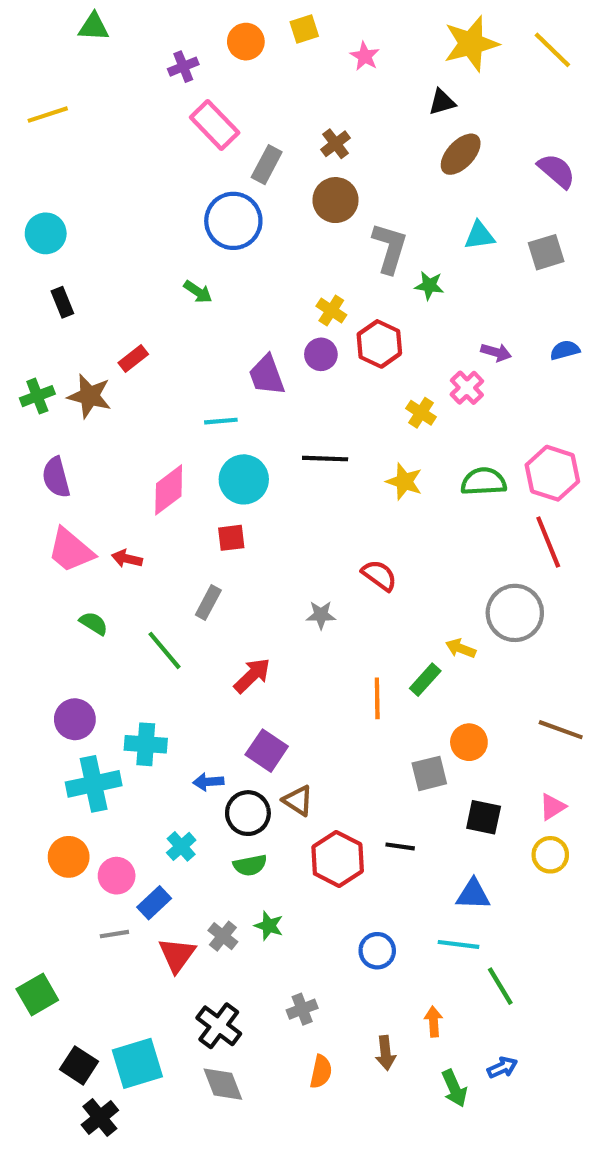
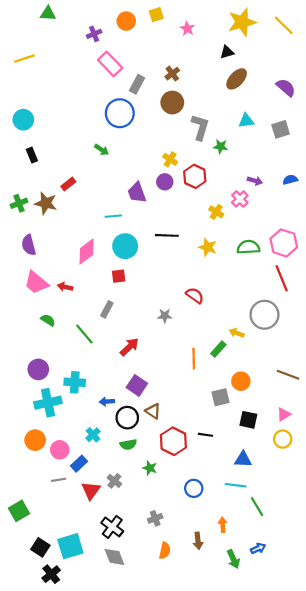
green star: (269, 926) -> (150, 468), moved

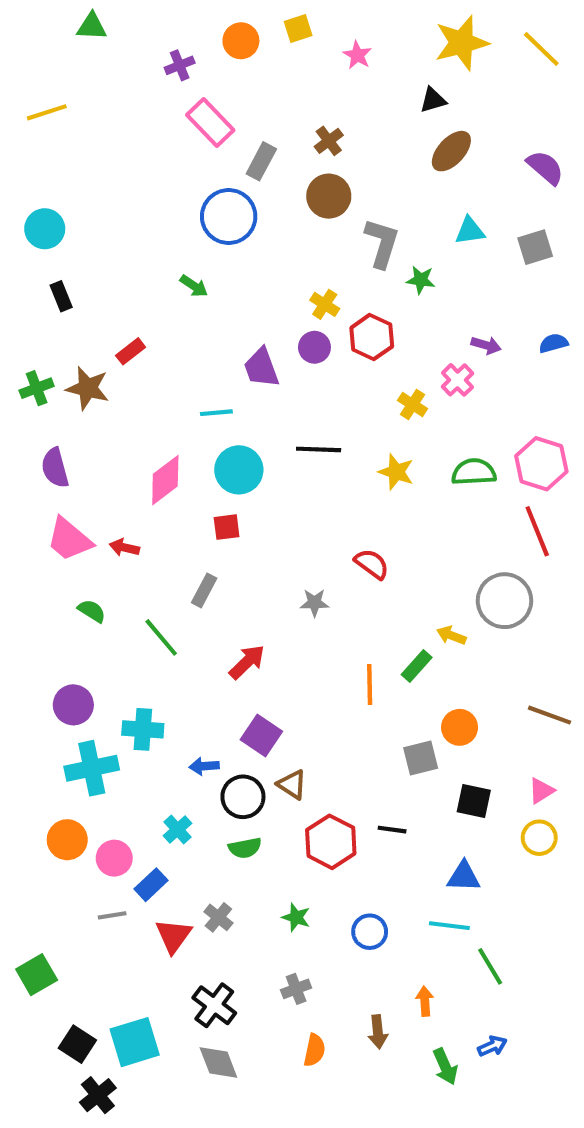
green star: (150, 468) -> (296, 917), moved

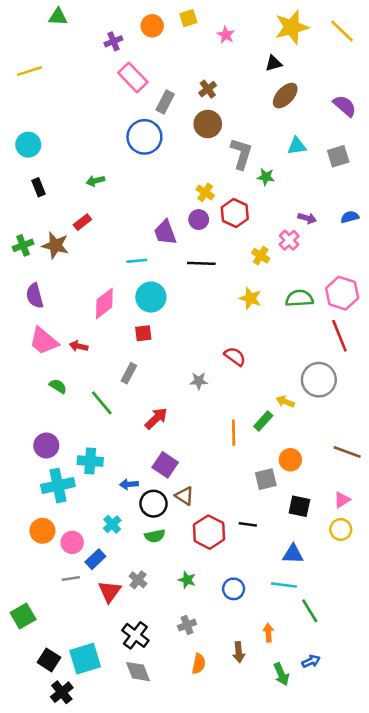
green arrow: (194, 286) -> (95, 181), moved, turned 132
black line: (319, 449) -> (201, 263), moved

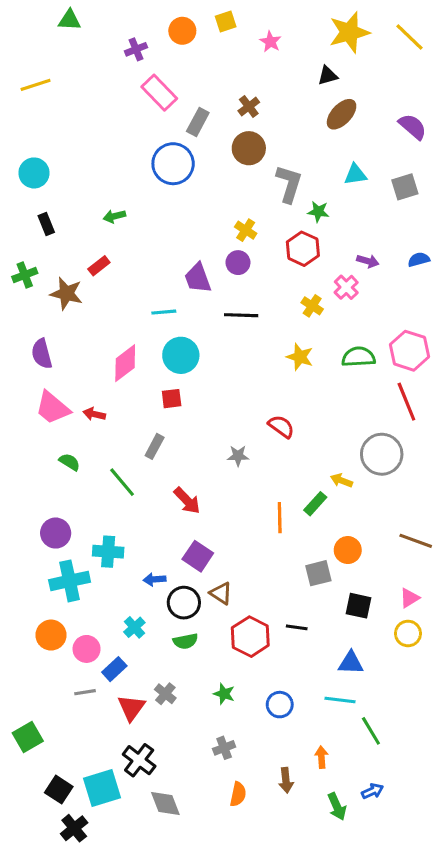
red hexagon: (235, 213) -> (303, 249), moved
green cross: (23, 245) -> (25, 275), moved
red arrow: (156, 418) -> (187, 501), turned 90
black cross: (135, 635) -> (139, 760), moved

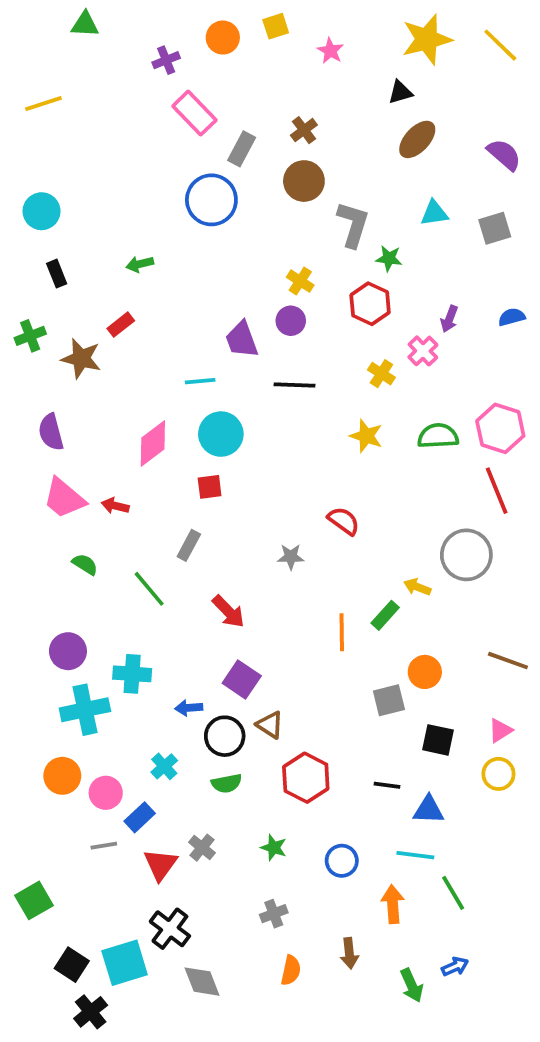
purple arrow: (368, 261) -> (449, 319), turned 95
black line: (297, 627) -> (387, 785), moved
orange arrow: (321, 757) -> (393, 904), moved, size x1.4

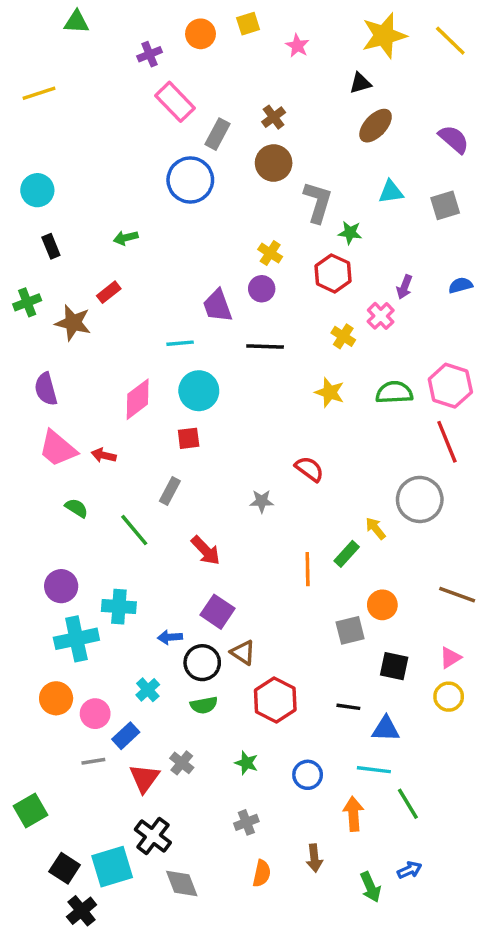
yellow arrow: (417, 587) -> (376, 528), turned 30

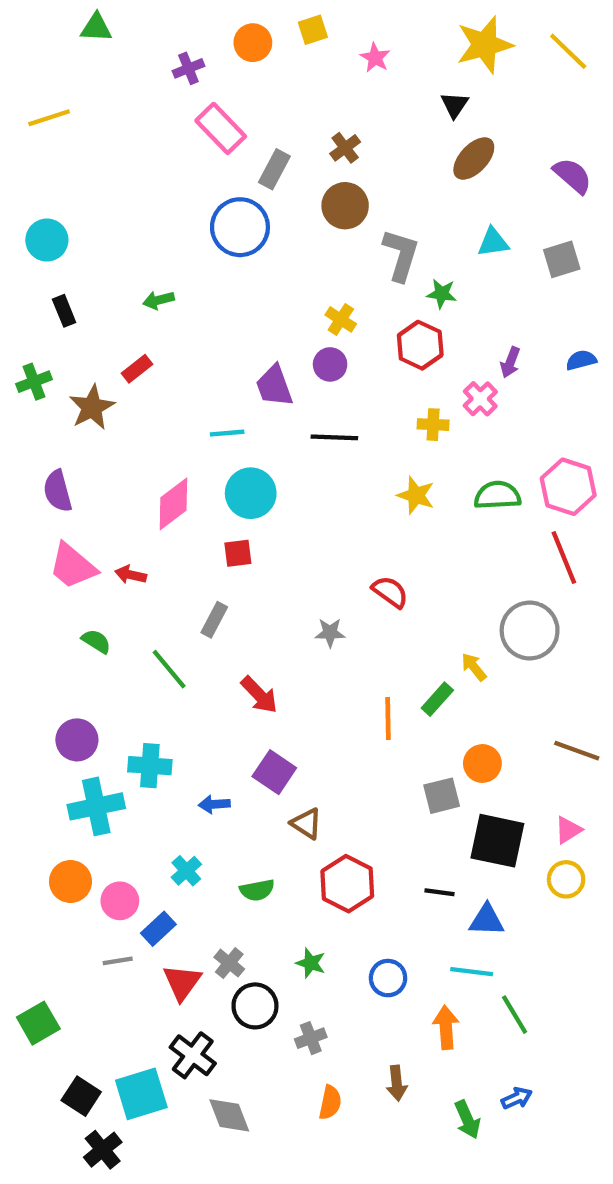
black triangle: (360, 83) -> (455, 105), turned -40
brown star: (73, 323) -> (92, 407), turned 30
yellow cross: (343, 336) -> (433, 425), turned -30
black circle: (202, 663) -> (255, 1006), moved
black square: (394, 666) -> (497, 841), size x1.5

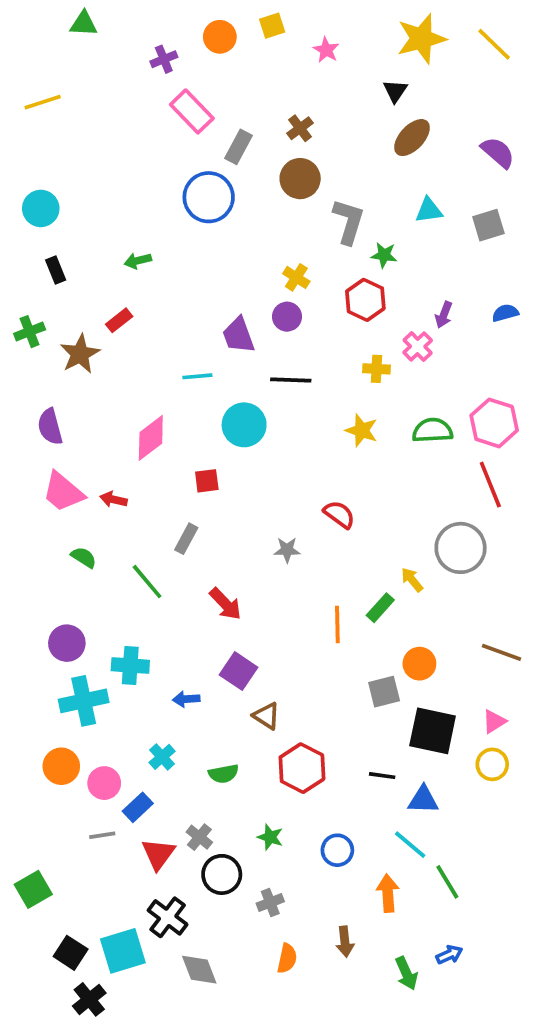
cyan circle: (251, 493) -> (244, 425), moved
cyan line: (472, 972) -> (410, 845), turned 33

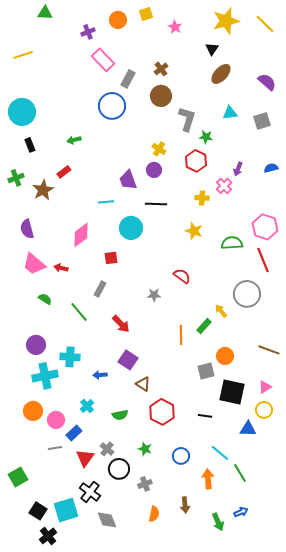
cyan circle: (41, 208) -> (22, 112), size x1.4
green semicircle: (433, 430) -> (232, 243), moved
blue triangle: (423, 800) -> (248, 429), moved

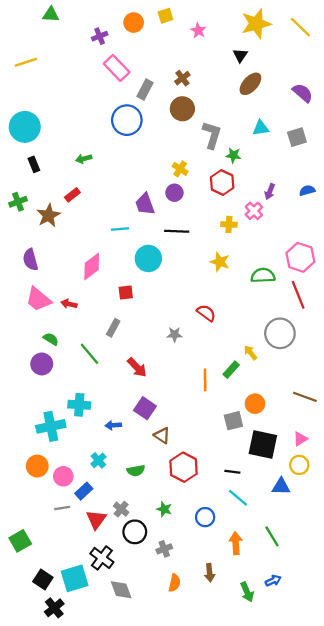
purple circle: (36, 345) -> (42, 364), moved
cyan line: (220, 453) -> (238, 498), moved

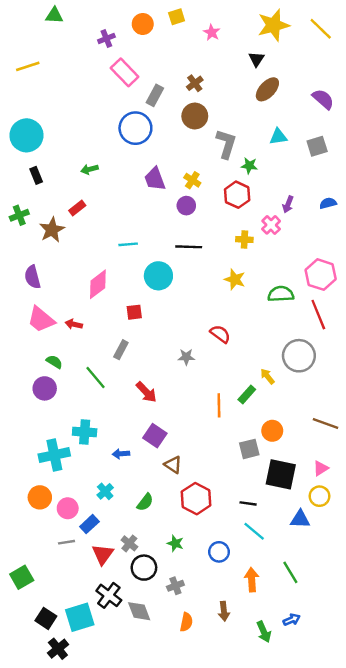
purple trapezoid: (145, 204) -> (155, 179), moved
green semicircle: (136, 471) -> (145, 502), turned -42
gray diamond: (121, 590) -> (139, 611), moved

